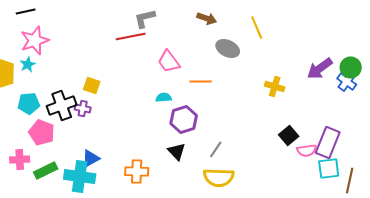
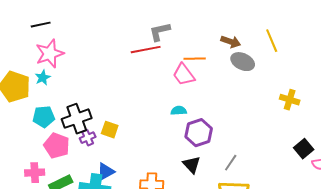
brown arrow: (207, 18) -> (231, 42), moved
orange line: (201, 82) -> (195, 59), moved
yellow square: (92, 86) -> (110, 130), moved
purple cross: (83, 108) -> (88, 138), moved, turned -35

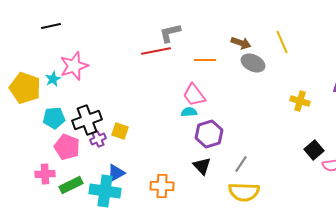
pink star: (50, 54) -> (74, 66), moved
pink trapezoid: (184, 75) -> (194, 95), moved

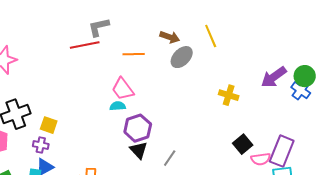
gray ellipse: (253, 63) -> (182, 57), turned -70
purple cross: (98, 139) -> (41, 145), moved, turned 35
black triangle: (202, 166) -> (139, 150), moved

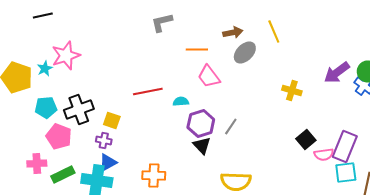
brown arrow: (170, 37) -> (233, 32), turned -30
red line: (85, 45) -> (148, 92), moved
pink trapezoid: (123, 89) -> (209, 76), moved
gray line: (170, 158) -> (231, 126), moved

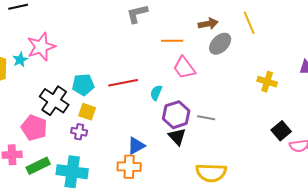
cyan semicircle: (181, 102) -> (156, 93), turned -63
cyan pentagon: (46, 108) -> (83, 85), moved
black cross: (79, 110) -> (54, 101), turned -36
gray line: (231, 126) -> (206, 118), turned 66
blue triangle: (108, 162) -> (136, 146), moved

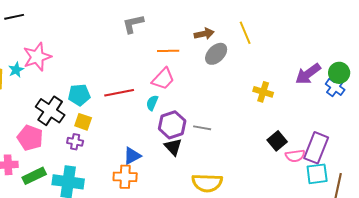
pink trapezoid: (184, 68) -> (163, 79), moved, turned -100

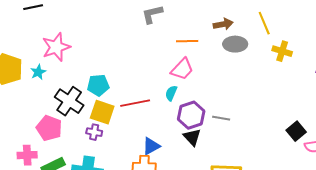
gray ellipse: (216, 54) -> (235, 44), turned 45
cyan star: (16, 70) -> (38, 72), moved
yellow cross: (263, 92) -> (282, 51), moved
red line: (119, 93) -> (135, 103), moved
yellow square: (83, 122) -> (102, 112), size x1.4

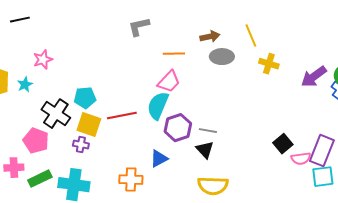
pink star: (56, 47) -> (43, 60), size x0.7
cyan semicircle: (171, 93) -> (158, 106), size x1.8
black triangle: (192, 137) -> (205, 150), moved
blue triangle: (151, 146) -> (159, 159), moved

